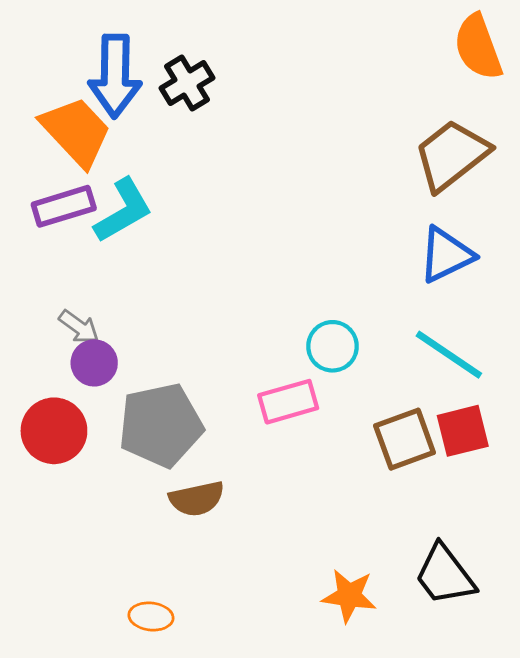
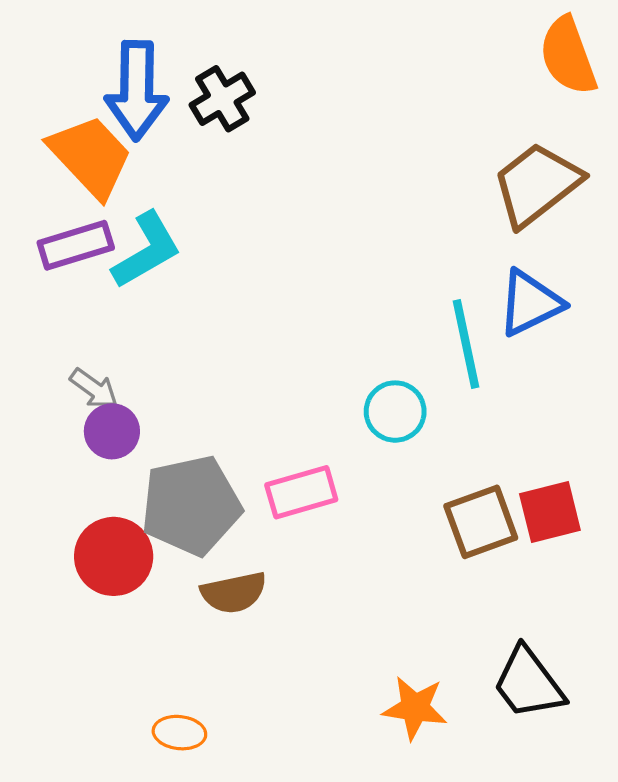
cyan line: (449, 355) -> (466, 344), moved, turned 44
pink rectangle: (288, 402) -> (301, 492), moved
red circle: (54, 431) -> (114, 556), moved

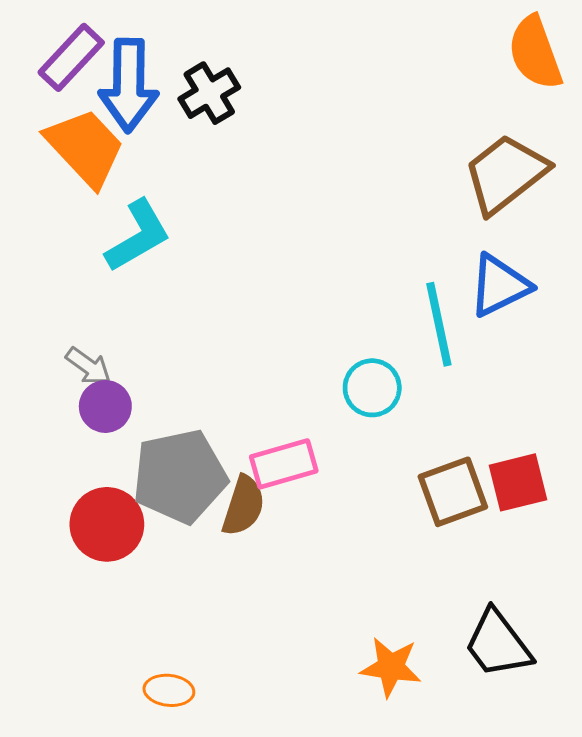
purple rectangle: (76, 245) -> (71, 57), moved, turned -30
brown semicircle: (234, 593) -> (243, 506), moved, turned -60

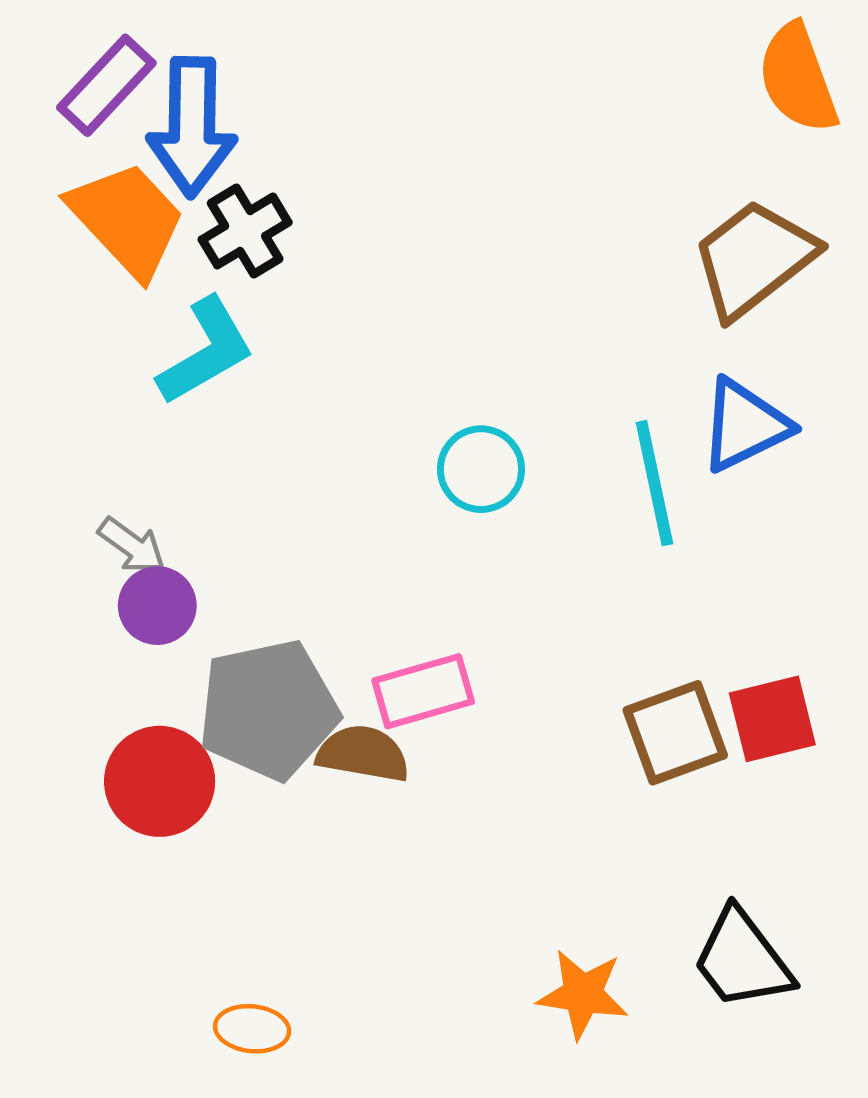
black cross: (209, 93) -> (245, 231), moved
cyan circle: (372, 388) -> (481, 469), moved
brown semicircle: (243, 506) -> (363, 754), turned -98

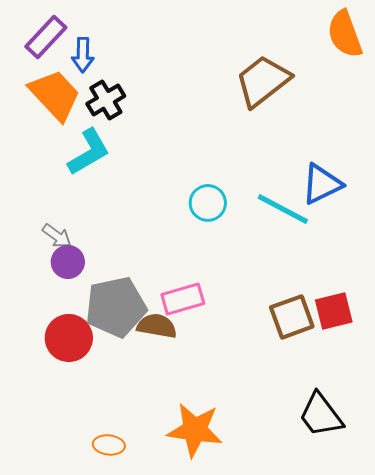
blue arrow: (192, 127) -> (83, 55), size x0.6
brown trapezoid: (754, 259) -> (263, 81), moved
cyan line: (654, 483) -> (283, 209), turned -50
orange star: (583, 994) -> (195, 430), moved, size x1.4

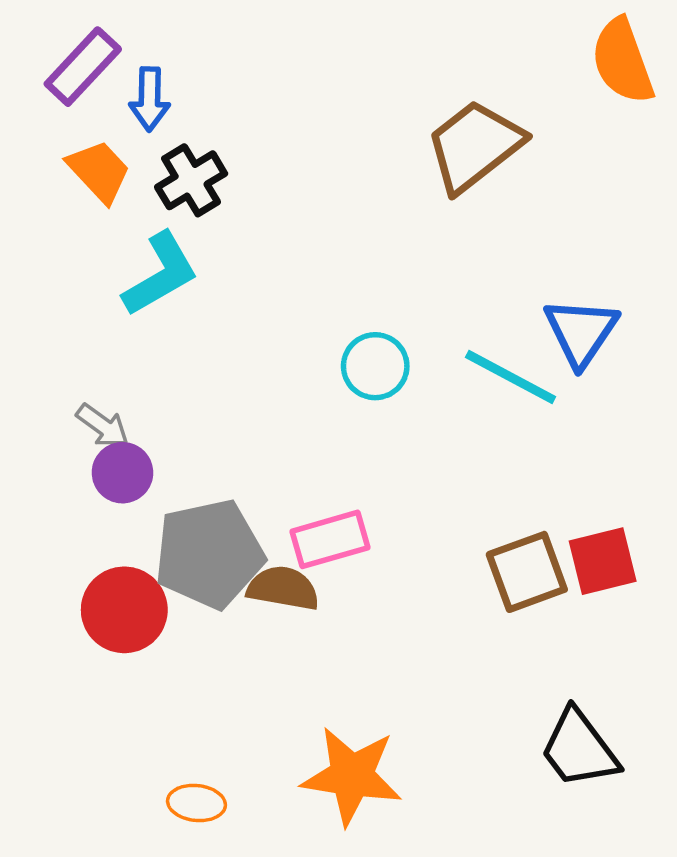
orange trapezoid: (55, 95) -> (99, 171), size x0.7
blue triangle: (322, 184) -> (581, 332), turned -30

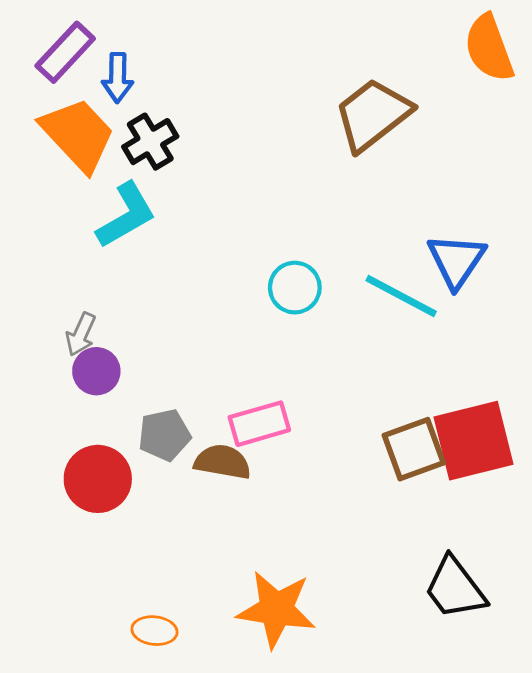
orange trapezoid: (99, 171) -> (78, 134), size x1.5
gray arrow: (103, 426) -> (81, 334), turned 78
gray pentagon: (209, 554) -> (164, 435), size x0.6
red square: (603, 561) -> (473, 441), size x1.5

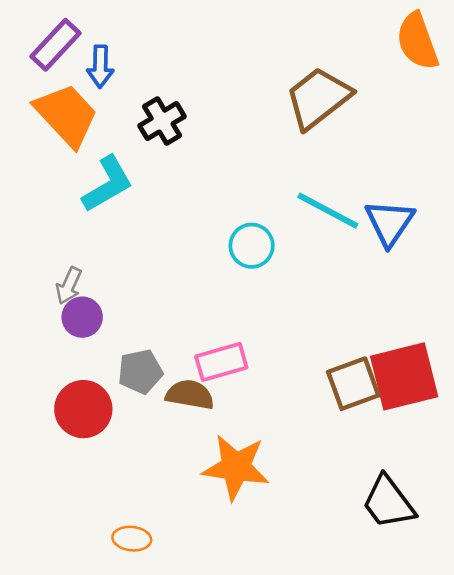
black cross: (150, 142) -> (162, 121), moved
cyan line: (401, 296) -> (328, 211), moved
orange star: (276, 609) -> (236, 467), moved

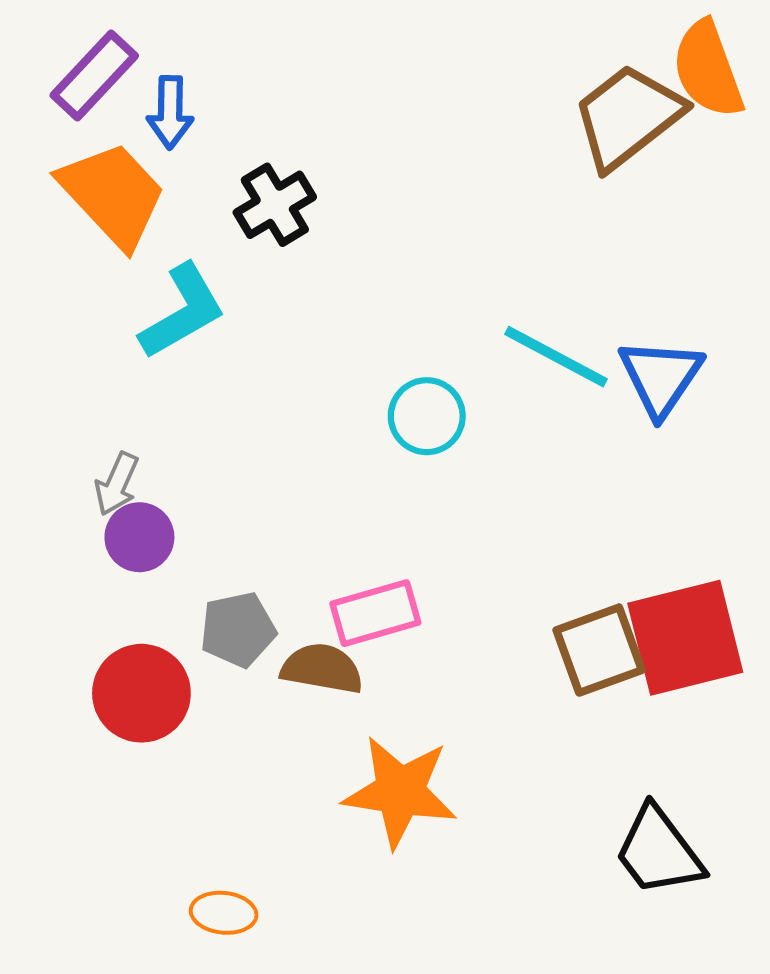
brown trapezoid: (318, 98) -> (628, 117), moved

